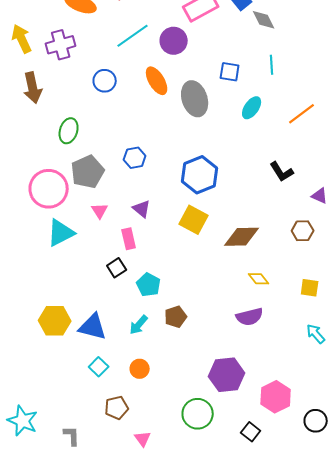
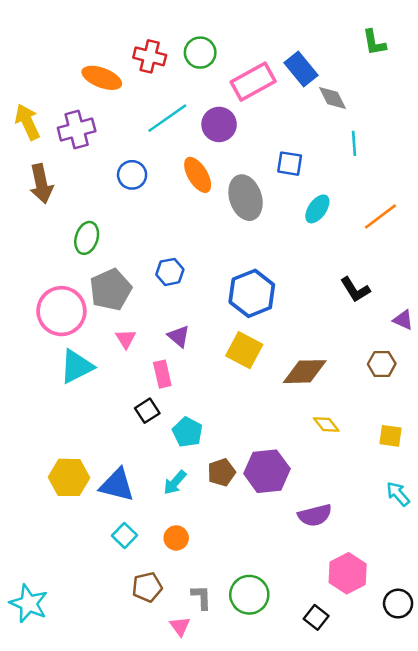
cyan line: (272, 65) -> (354, 143), moved
purple semicircle: (250, 317) -> (315, 515), moved
purple hexagon: (227, 375) -> (267, 471), moved
gray L-shape: (72, 436) -> (201, 597), moved

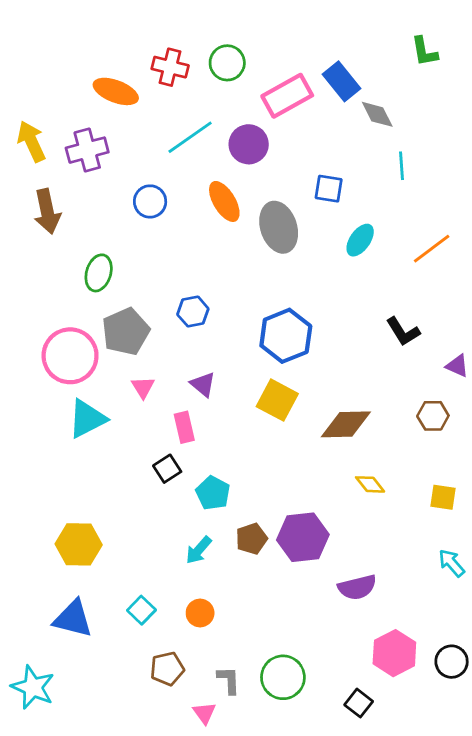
blue triangle: (117, 485) -> (73, 619), moved
black circle: (398, 604) -> (452, 662), moved

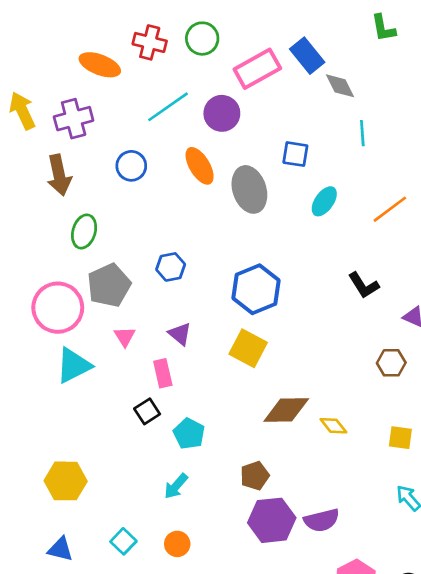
brown arrow: (47, 211) -> (59, 175), moved
brown diamond: (346, 424) -> (286, 410), moved
purple hexagon: (303, 537) -> (272, 520), moved
brown pentagon: (251, 539) -> (255, 476), moved
blue triangle: (73, 619) -> (60, 549), size x0.7

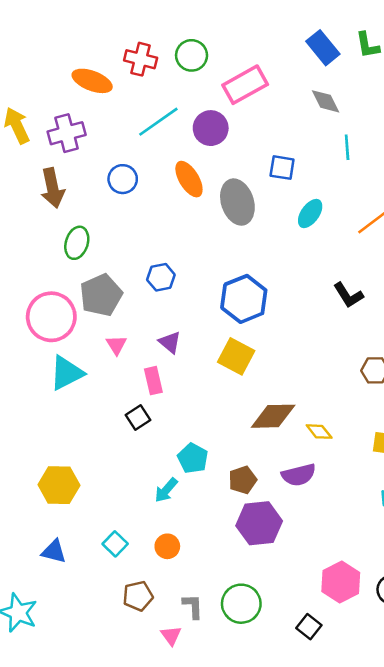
blue rectangle: (307, 56) -> (323, 48), moved
cyan pentagon: (189, 434) -> (193, 458), moved
purple semicircle: (322, 520) -> (299, 475), moved

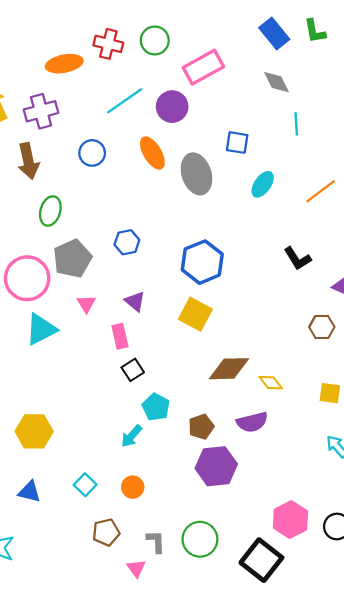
orange ellipse: (92, 81) -> (64, 64), turned -32
black square: (138, 418) -> (133, 370), moved
black square: (309, 627) -> (261, 560), size x1.8

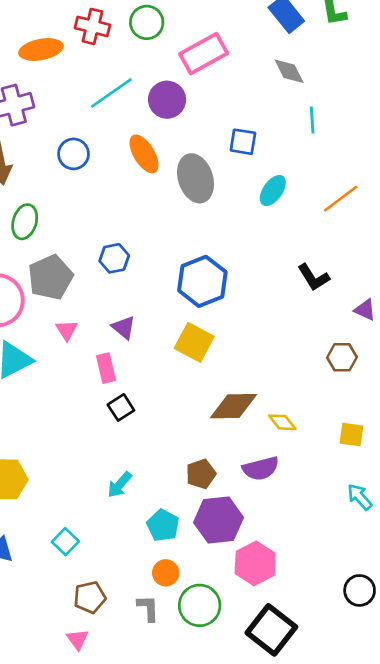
cyan pentagon: (156, 407) -> (163, 525), moved
orange circle: (133, 487) -> (166, 573), moved
pink hexagon: (290, 520) -> (255, 563), moved
pink triangle: (136, 568) -> (78, 639), moved

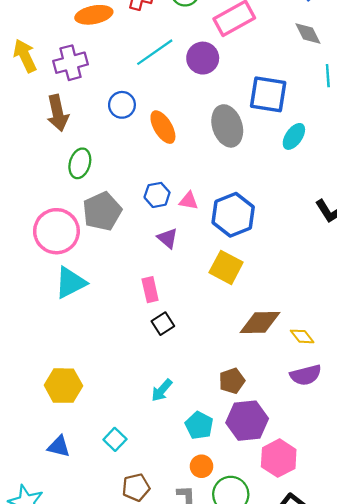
blue square: (243, 142) -> (268, 94), size x1.6
orange ellipse: (144, 154) -> (163, 127), moved
purple triangle: (124, 327) -> (168, 238), moved
pink triangle: (67, 330) -> (189, 201), moved, turned -48
purple semicircle: (261, 468) -> (306, 375), moved

